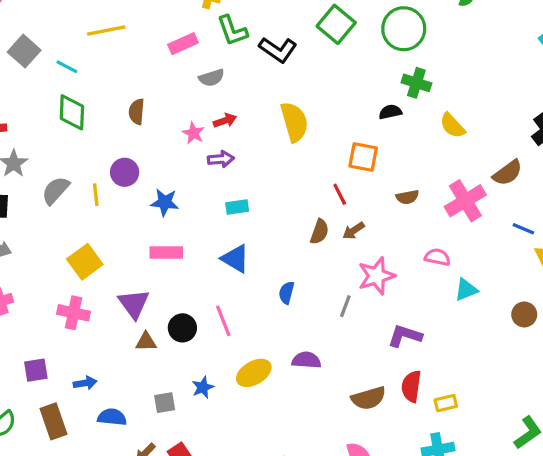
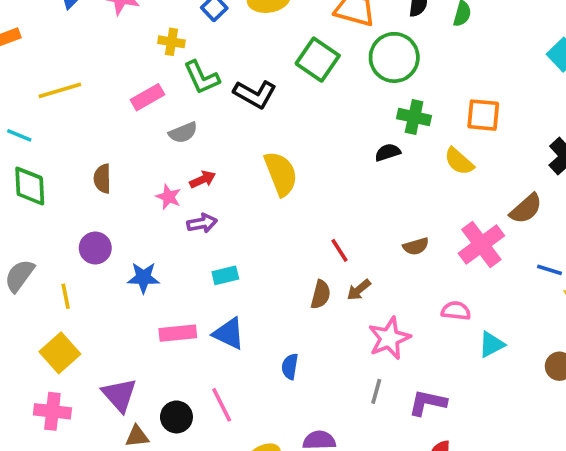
orange square: (363, 157) -> (483, 115), moved
yellow line: (96, 195) -> (66, 296), moved
pink rectangle: (166, 253) -> (178, 333), moved
gray line: (345, 306) -> (376, 391), moved

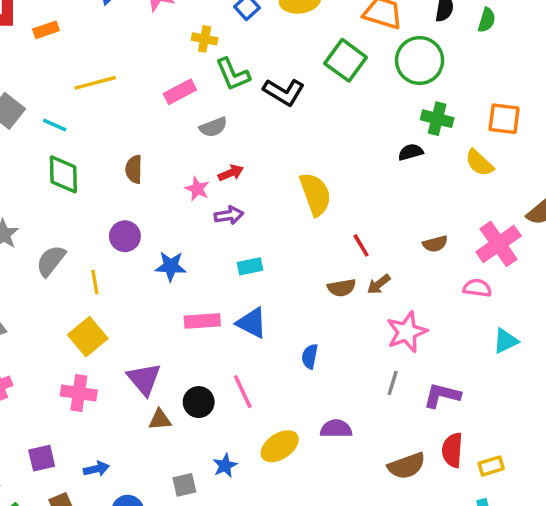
yellow semicircle: (281, 174) -> (315, 194), moved
brown semicircle: (321, 295) -> (342, 288), turned 64
pink semicircle: (456, 311) -> (477, 288), moved

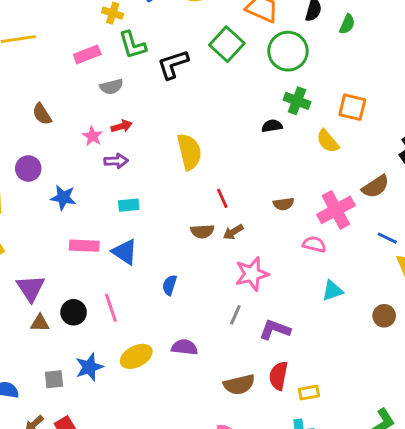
black L-shape: (284, 92) -> (173, 64), turned 124
brown semicircle: (134, 169) -> (42, 114), turned -40
blue star: (225, 466) -> (89, 367), size x1.4

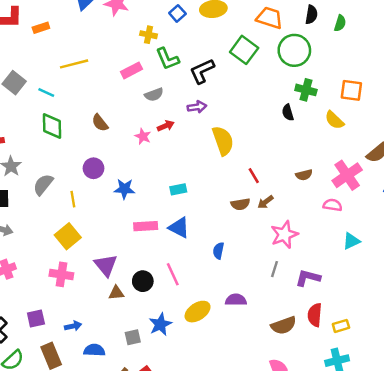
black semicircle: (272, 126) -> (288, 113), turned -91
purple arrow: (116, 161) -> (197, 107), moved

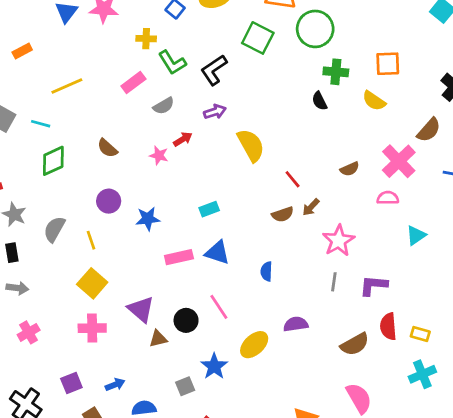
green diamond: (52, 126) -> (53, 161), turned 76
yellow rectangle: (341, 326) -> (420, 334), turned 42

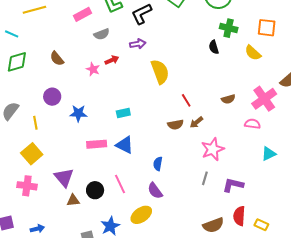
purple semicircle: (296, 324) -> (155, 191), moved, turned -126

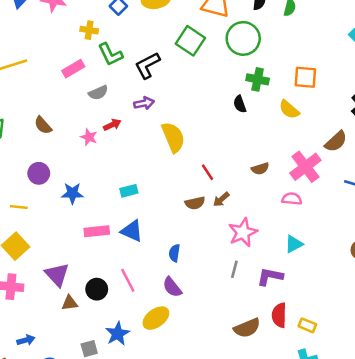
yellow line: (35, 123) -> (19, 207), turned -72
cyan triangle: (269, 154) -> (294, 244), moved

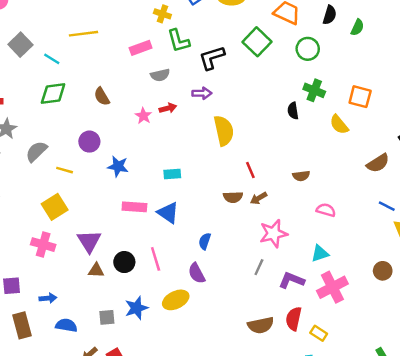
green circle: (243, 38) -> (308, 49), size x0.7
pink cross: (305, 167) -> (332, 287), moved

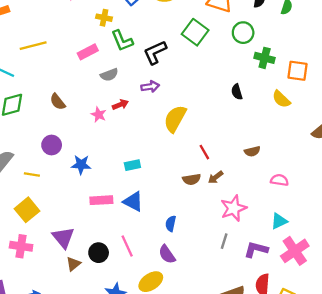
green cross: (314, 90) -> (265, 58), moved
yellow semicircle: (224, 131) -> (175, 119), turned -132
brown triangle: (96, 270) -> (73, 264), turned -35

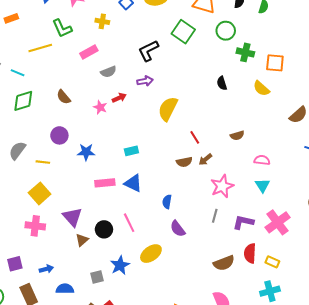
green L-shape: (122, 41) -> (62, 28), moved
cyan triangle: (279, 221) -> (263, 185), moved, turned -35
purple semicircle: (167, 254) -> (178, 229), moved

